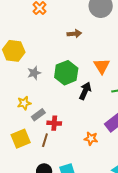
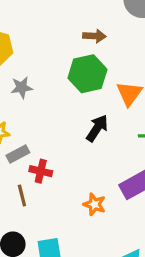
green hexagon: (66, 73) -> (87, 74), moved
brown line: (45, 140) -> (22, 196), turned -40

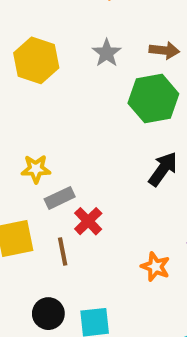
gray star: (22, 87) -> (107, 53), moved, turned -30
red cross: (41, 171) -> (88, 221), turned 30

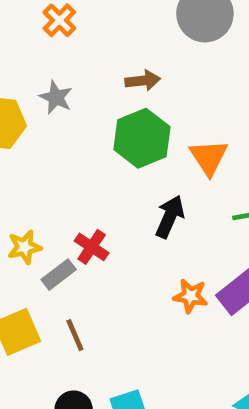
gray star: (107, 53) -> (56, 97), moved
red cross: (88, 221) -> (92, 247), moved
orange star: (155, 267) -> (191, 296), moved

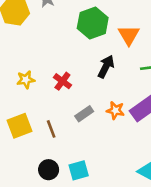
gray rectangle: (59, 275) -> (84, 114), moved

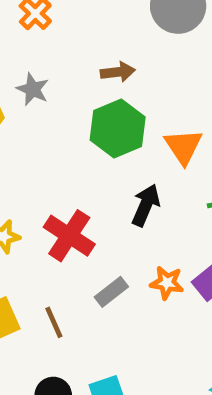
red cross: (62, 81) -> (69, 236), size x1.5

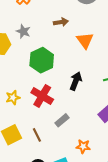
green hexagon: (118, 128) -> (42, 60), moved
orange triangle: (183, 146) -> (85, 40), moved
orange star: (167, 283) -> (83, 146), moved

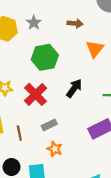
orange star: (83, 146) -> (55, 149), moved

